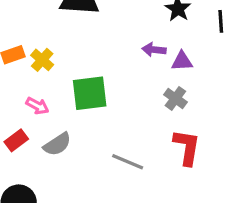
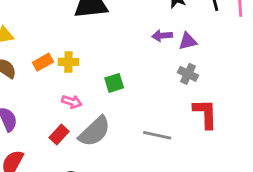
yellow cross: (42, 60) -> (68, 62), turned -30
green square: (90, 93) -> (114, 83), size x0.6
gray semicircle: (57, 144) -> (95, 131), size x1.4

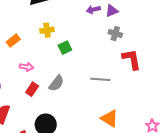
yellow cross: (68, 62) -> (47, 30), moved
pink arrow: (72, 102) -> (26, 67), moved
gray semicircle: (95, 131) -> (56, 83), size x0.7

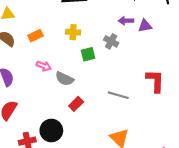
gray cross: (115, 34) -> (111, 41), moved
gray semicircle: (56, 83) -> (64, 79), moved, turned 66
red rectangle: (32, 89) -> (76, 104), moved

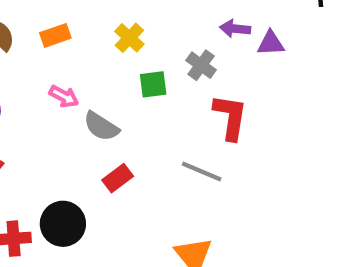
yellow cross: (73, 32) -> (129, 38), turned 32
red L-shape: (155, 81) -> (230, 117), moved

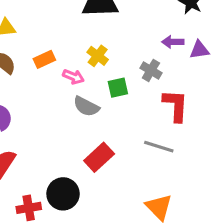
pink arrow: (64, 96) -> (73, 77), moved
gray semicircle: (101, 126) -> (86, 106), moved
red rectangle: (118, 178) -> (99, 157), size x1.4

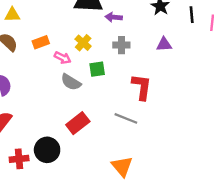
purple arrow: (173, 42) -> (114, 17), moved
gray cross: (151, 70) -> (121, 45), moved, turned -35

